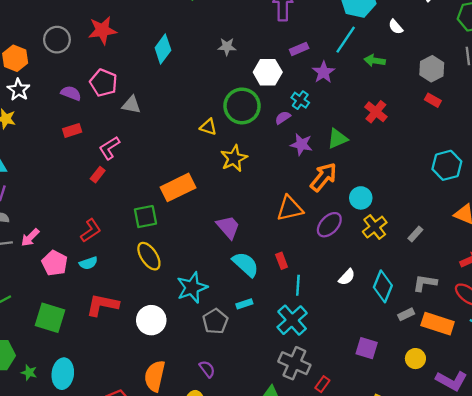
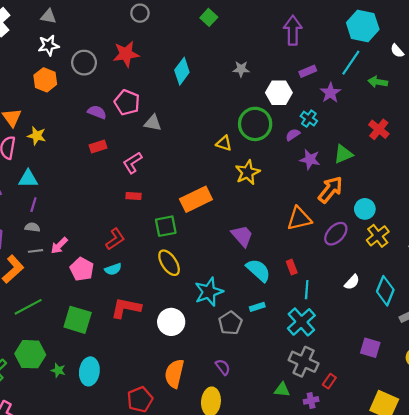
white star: (19, 90) -> (49, 45), moved, turned 30
red rectangle: (98, 175) -> (134, 196), moved, turned 56

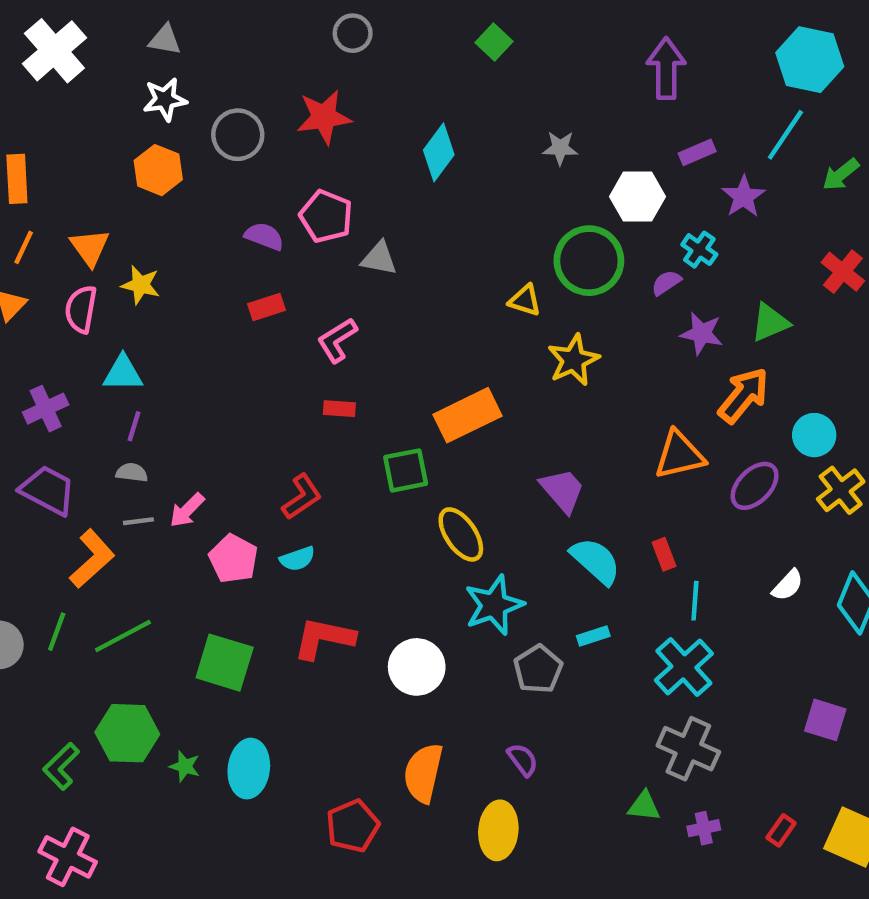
green arrow: (378, 82) -> (841, 174), turned -48
yellow ellipse: (169, 263) -> (461, 534), moved
red rectangle: (329, 381) -> (781, 830), moved

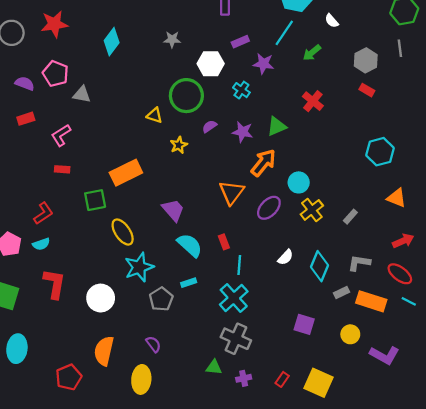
purple star: (743, 197) -> (263, 64), turned -30
purple semicircle: (666, 283) -> (210, 126), moved
yellow star: (573, 360) -> (179, 145), size x0.7
orange triangle: (679, 455) -> (232, 192), turned -40
red L-shape: (324, 638) -> (54, 284), turned 88

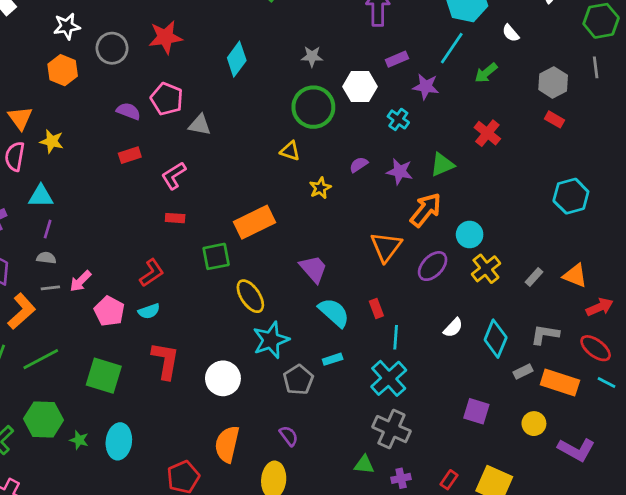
green circle: (186, 96) -> (313, 107), moved
orange triangle: (397, 198) -> (575, 276), moved

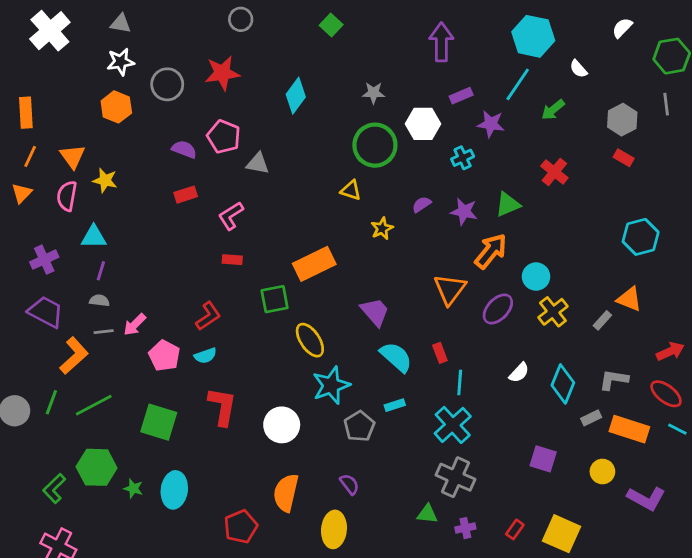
cyan cross: (398, 119) -> (463, 158), turned 30
orange triangle: (575, 276) -> (629, 299), moved

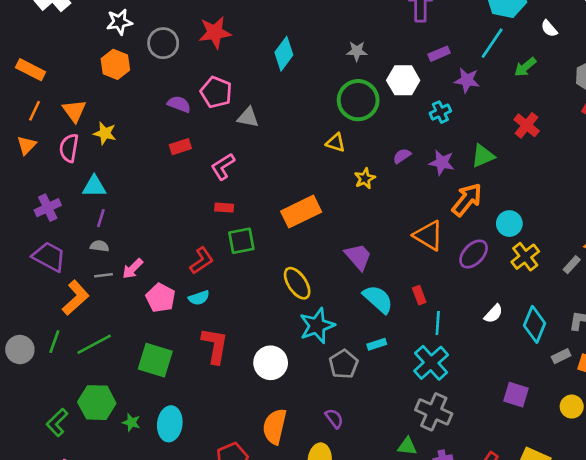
orange rectangle: (26, 113) -> (31, 70), turned -60
orange triangle: (450, 289) -> (428, 235), turned -36
green square: (275, 299) -> (241, 241), moved

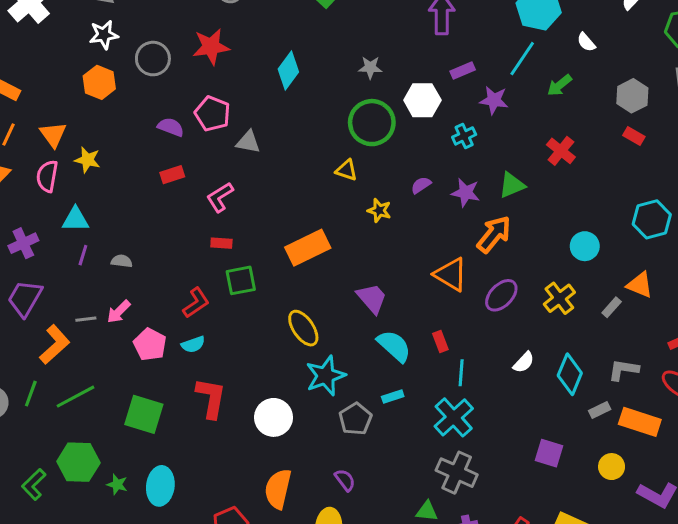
yellow star: (365, 178) -> (379, 210), turned -30
cyan circle: (509, 224) -> (585, 246), moved
gray semicircle: (99, 246) -> (122, 261), moved
purple trapezoid: (49, 257) -> (25, 298), turned -88

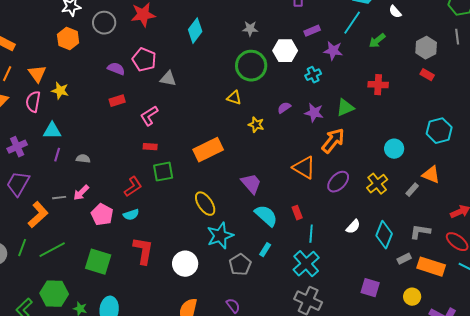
red cross: (561, 151) -> (378, 85), turned -36
cyan rectangle: (393, 397) -> (265, 250), turned -40

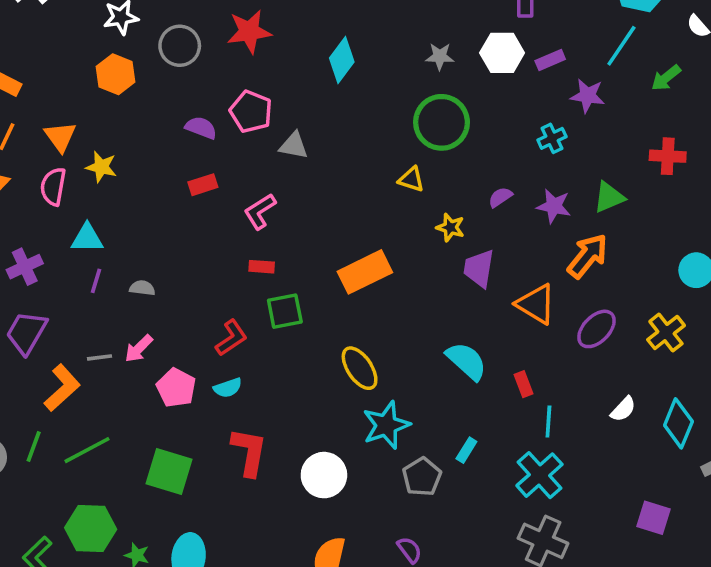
white hexagon: (285, 51) -> (502, 53), moved
purple trapezoid: (251, 184) -> (479, 268), moved, turned -130
cyan semicircle: (266, 216) -> (466, 361), moved

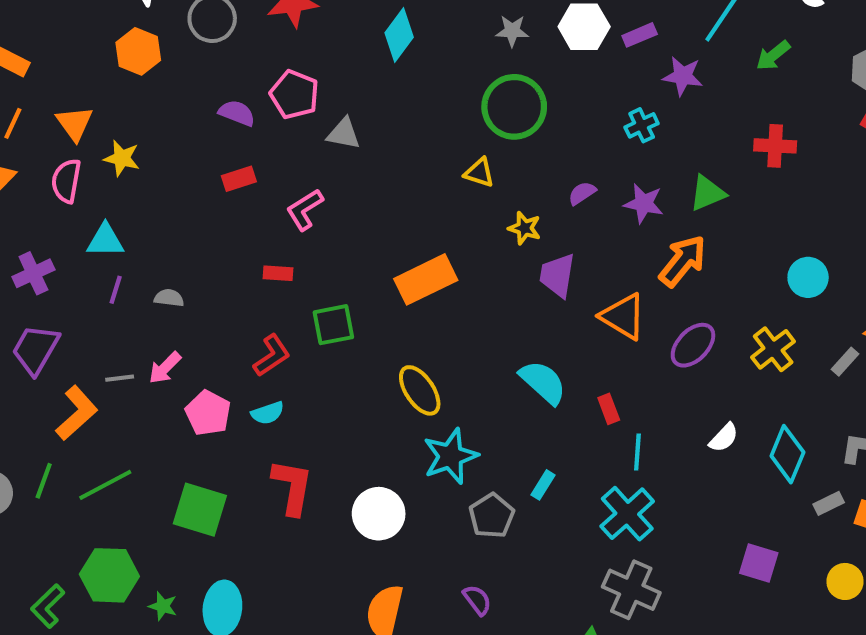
red rectangle: (262, 267) -> (278, 273), moved

